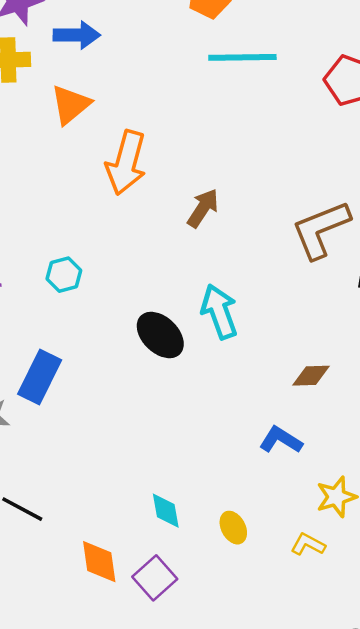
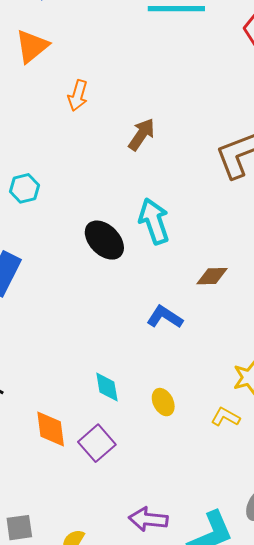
orange arrow: (126, 163) -> (78, 95), size x0.6
brown diamond: (311, 376) -> (212, 276), moved
blue L-shape: (281, 440) -> (165, 317), moved

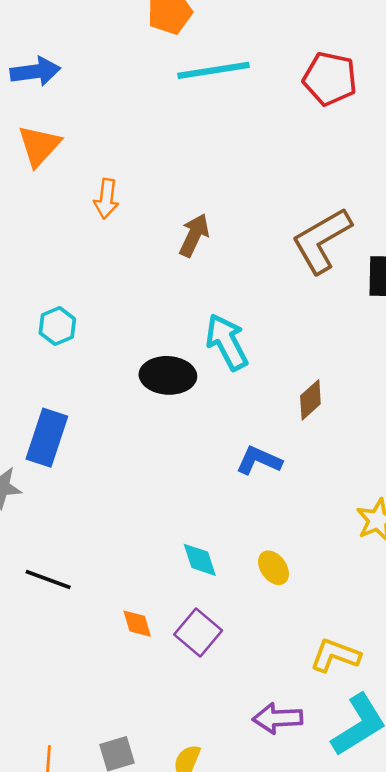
black ellipse: (104, 240) -> (168, 375), turned -33
brown diamond: (212, 276) -> (310, 400), turned -32
yellow L-shape: (225, 417) -> (335, 655), moved, size x1.4
orange diamond: (51, 429) -> (137, 624), size x0.7

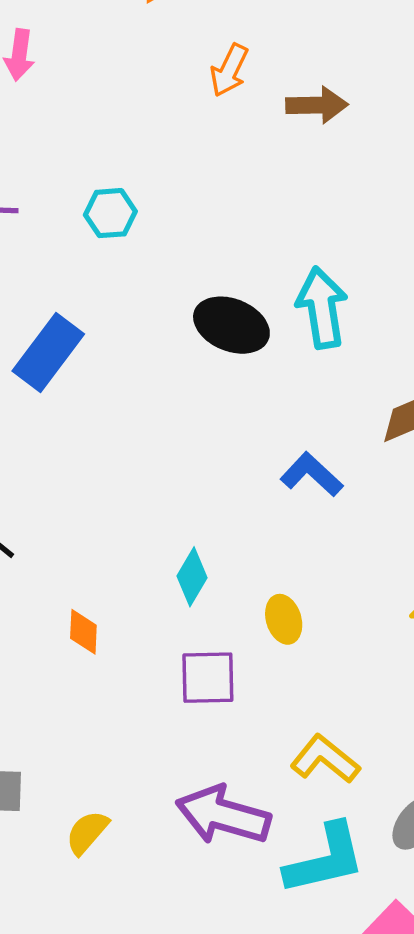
brown arrow: (194, 235) -> (317, 105), moved, turned 45
cyan diamond: (200, 560) -> (192, 577), turned 30
purple square: (198, 632) -> (208, 678), moved, turned 30
purple arrow: (278, 718) -> (223, 815), size x1.4

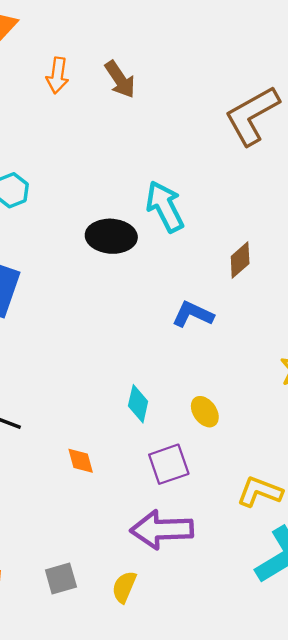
brown arrow: (317, 105) -> (120, 79), turned 75
purple arrow: (223, 815) -> (162, 530), moved

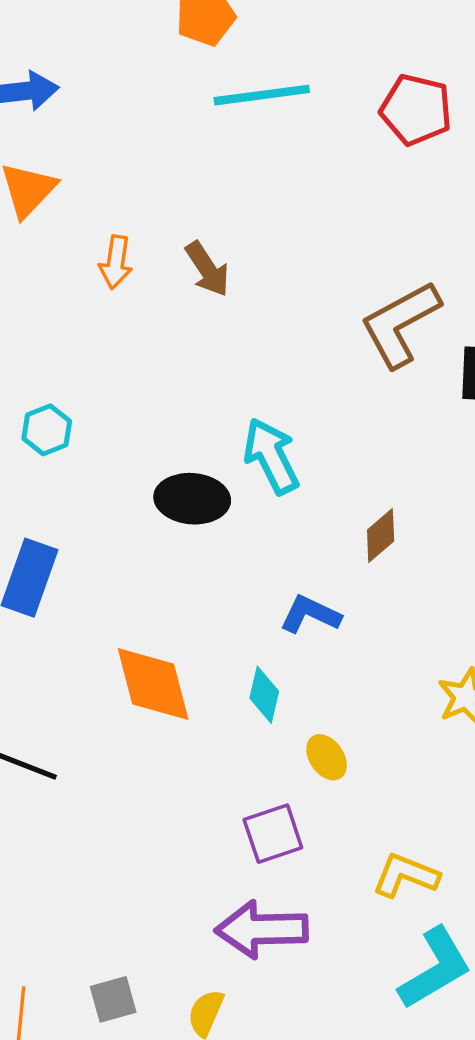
cyan diamond: (138, 404) -> (264, 695), moved
orange diamond: (81, 461) -> (153, 684), moved, size x2.0

